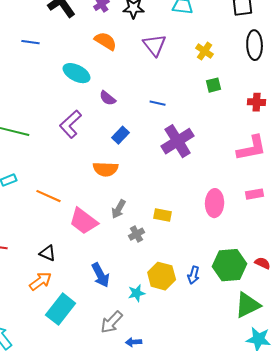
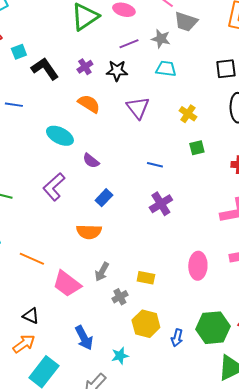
blue line: (158, 103) -> (155, 165), moved
purple cross: (178, 141) -> (161, 204), size x0.7
yellow hexagon: (162, 276) -> (146, 324), moved

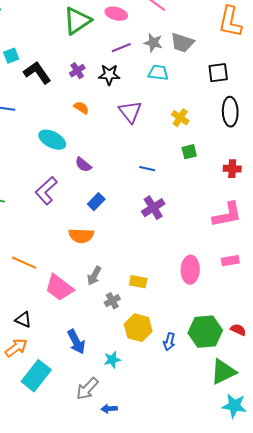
gray trapezoid: (186, 22) -> (182, 43), moved
orange semicircle: (89, 104) -> (81, 108), size x0.7

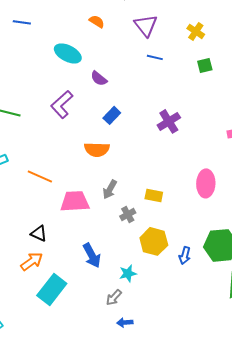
blue line: (147, 169) -> (155, 57), moved
pink trapezoid: (59, 288) -> (75, 201), turned 140
gray arrow: (87, 389) -> (114, 297), moved, size x0.7

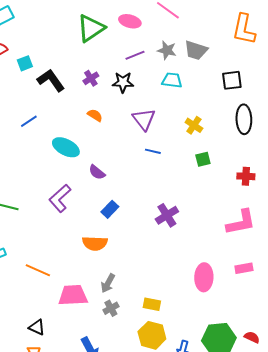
blue line: (22, 22) -> (29, 121), moved, turned -42
yellow rectangle: (154, 195) -> (152, 304), moved
gray cross: (128, 214) -> (111, 308), moved

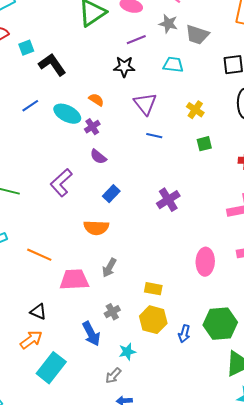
gray star: (167, 50) -> (168, 24), moved
purple cross: (91, 78) -> (92, 127), moved
cyan ellipse: (66, 147) -> (67, 114), moved
gray cross: (111, 308) -> (112, 312), moved

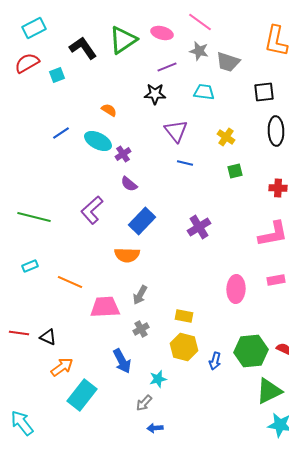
black L-shape: (52, 65) -> (83, 48), moved
orange semicircle: (96, 100) -> (109, 110), moved
blue rectangle: (111, 194) -> (142, 221), size x1.5
black triangle: (38, 312) -> (48, 337), moved
gray cross: (112, 312) -> (141, 329), moved

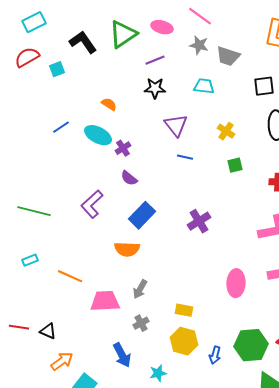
purple line: (167, 67) -> (155, 60), moved

